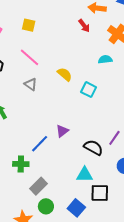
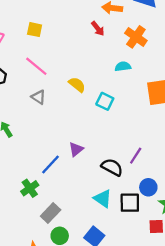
green cross: (21, 164) -> (30, 188), turned -35
cyan triangle: (85, 175) -> (103, 198), turned 36
black square: (100, 193) -> (130, 203), moved

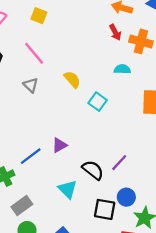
red arrow: (98, 29) -> (115, 32), moved
orange cross: (136, 37) -> (141, 41), turned -30
cyan triangle: (103, 198) -> (67, 189), moved

